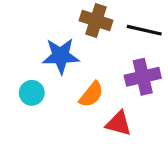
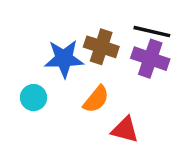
brown cross: (96, 21) -> (101, 47), moved
purple cross: (143, 77) -> (150, 59), moved, turned 32

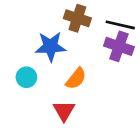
brown cross: (101, 47) -> (77, 18), moved
red triangle: (125, 130) -> (64, 111), moved, turned 45

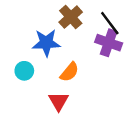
brown cross: (77, 18) -> (71, 17), turned 30
black line: (120, 25) -> (110, 23), turned 40

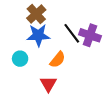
brown cross: (71, 17) -> (36, 14), moved
black line: (110, 23) -> (72, 33), moved

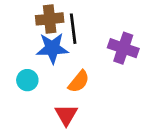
brown cross: (36, 14) -> (50, 19), turned 36
black line: (72, 33) -> (73, 29), moved, turned 30

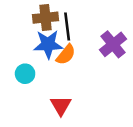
purple cross: (123, 48) -> (113, 44), turned 32
orange semicircle: (79, 82) -> (66, 55), moved

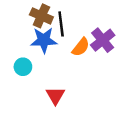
brown cross: (45, 18) -> (41, 16), turned 30
orange semicircle: (66, 55) -> (81, 47), moved

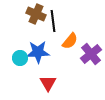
blue star: (44, 40) -> (38, 52), moved
purple cross: (103, 40) -> (91, 54), moved

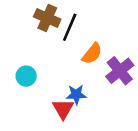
black line: (53, 21) -> (70, 27), turned 30
blue star: (38, 52) -> (76, 95), moved, size x0.7

